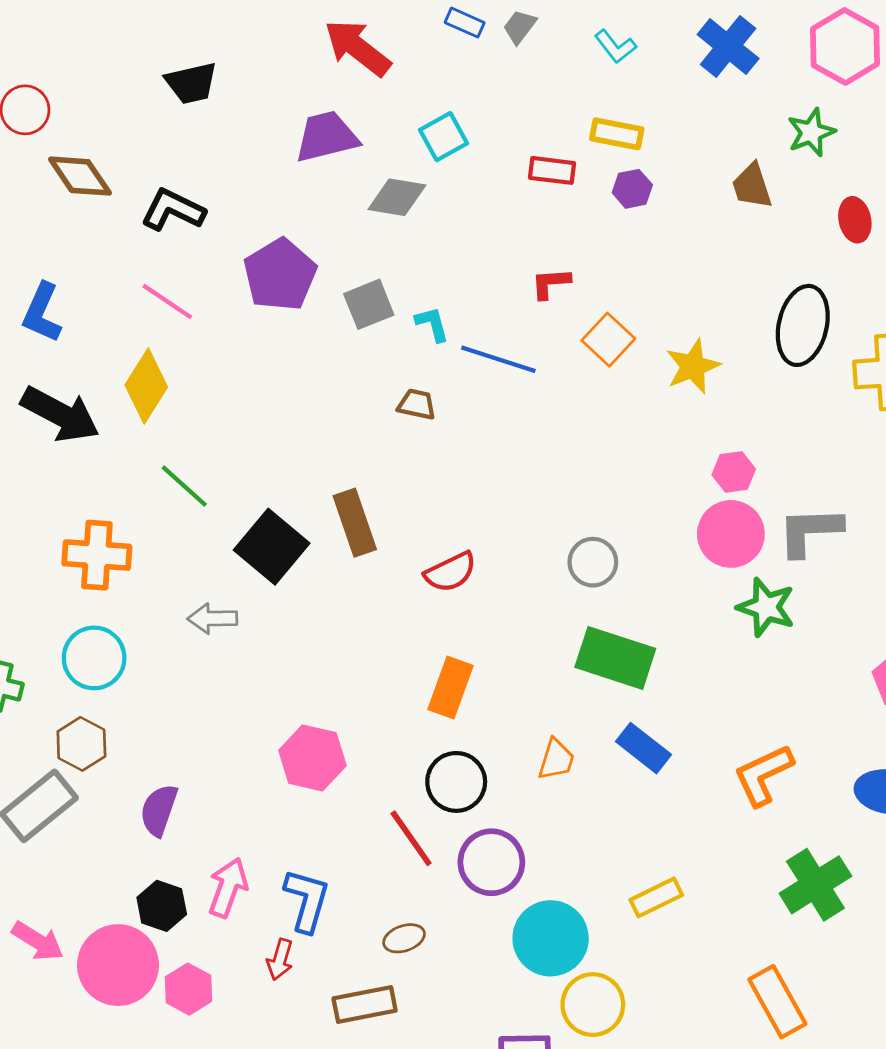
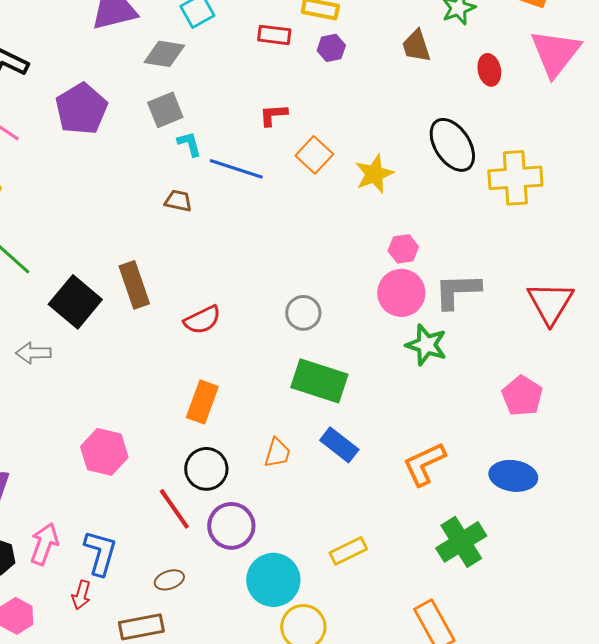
gray square: (369, 304) -> (165, 110), moved
black ellipse: (803, 325) -> (452, 145), turned -46

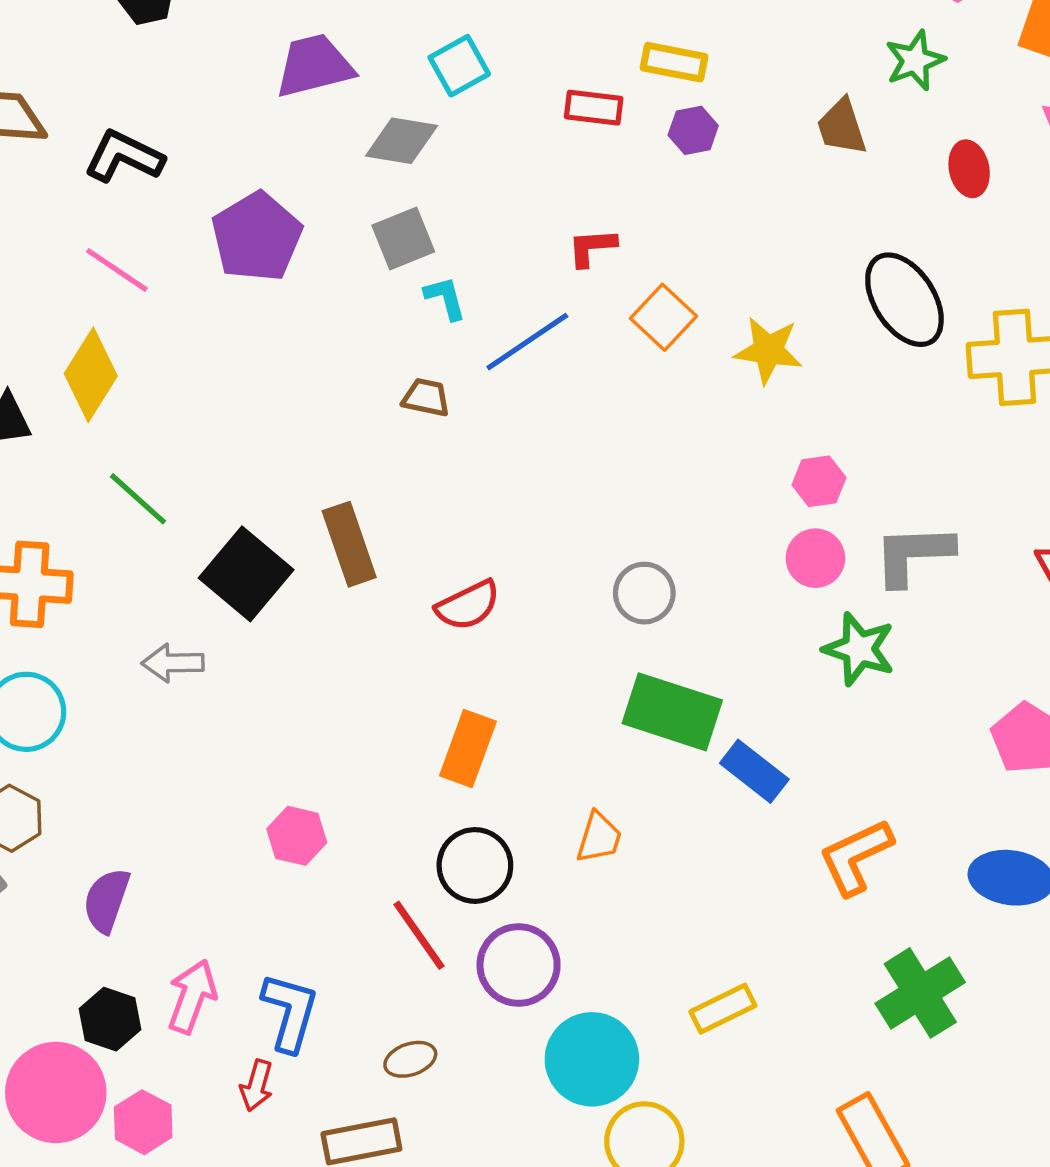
blue line: (236, 169) -> (527, 342), turned -52
yellow star: (374, 174) -> (768, 350), turned 30
pink circle: (401, 293) -> (815, 558), size x0.7
blue rectangle: (339, 445) -> (754, 771), moved
pink hexagon: (104, 452) -> (297, 836), size x0.7

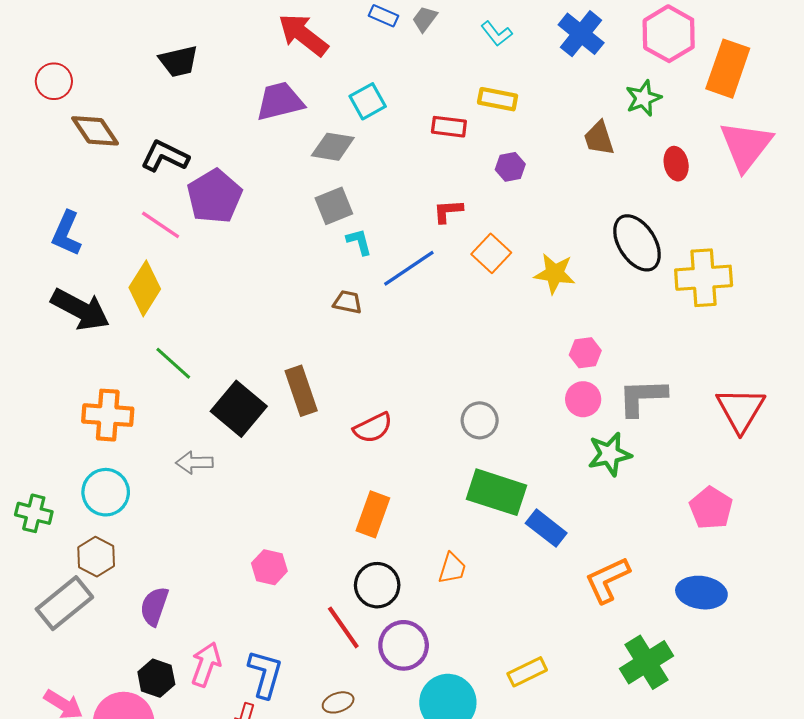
purple hexagon: (693, 130) -> (510, 167), moved
purple pentagon: (257, 237) -> (214, 196), moved
green star: (859, 649) -> (610, 454), turned -30

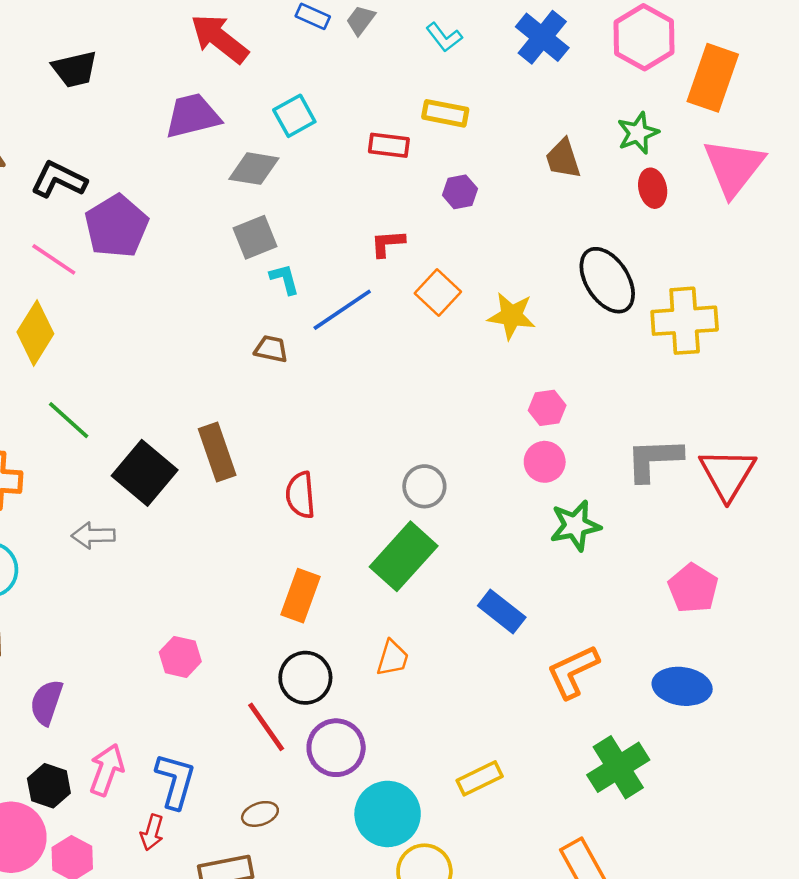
green star: (643, 98) -> (638, 133), moved
gray L-shape: (642, 397) -> (654, 459), moved
red semicircle: (373, 428) -> (300, 495), turned 111
green rectangle: (497, 492) -> (404, 556), moved, turned -66

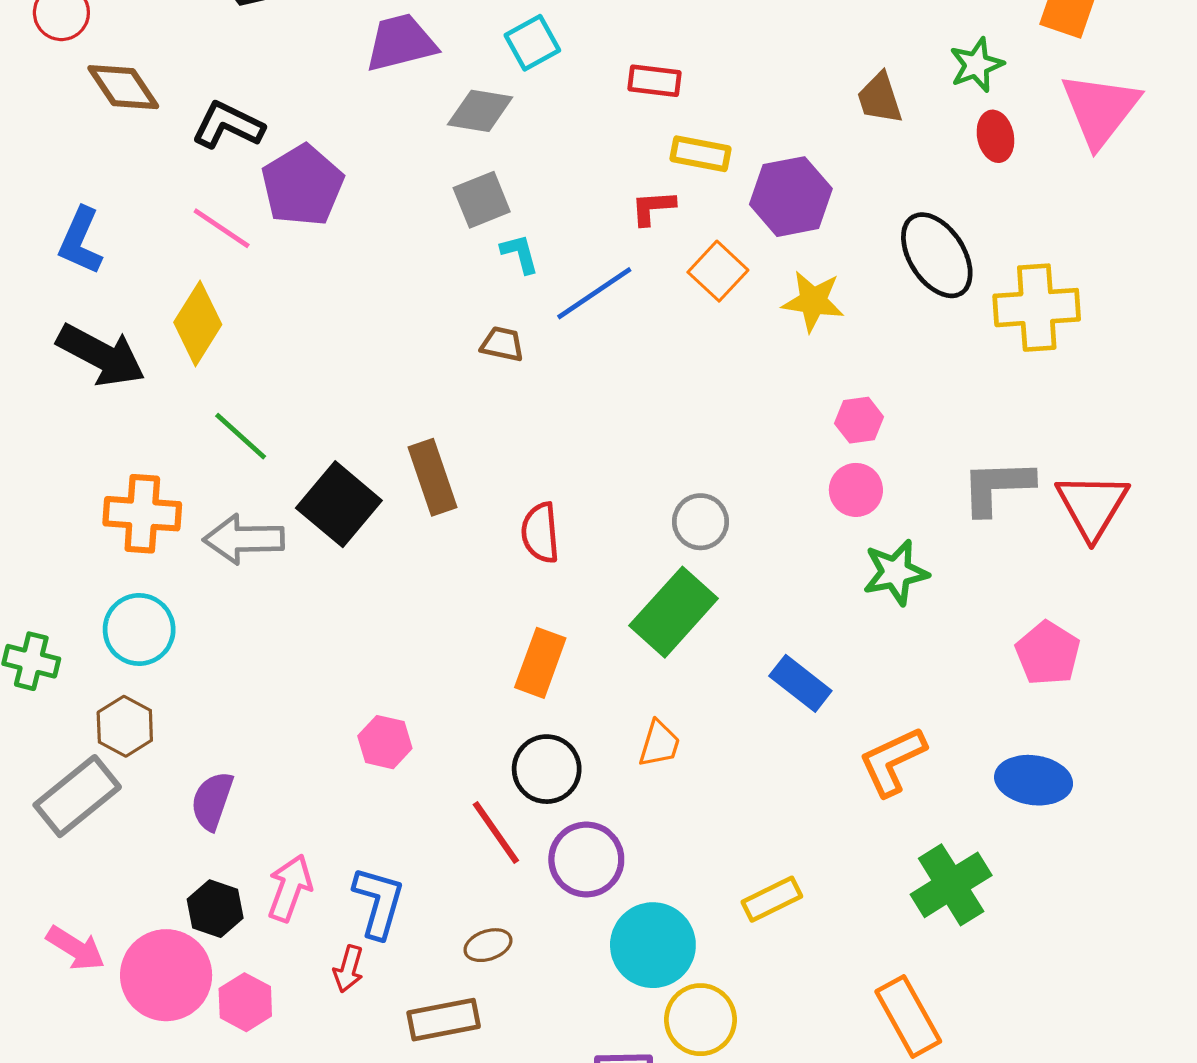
yellow rectangle: (445, 113) -> (701, 154), moved
purple hexagon: (460, 192) -> (791, 197), moved, size x1.8
gray arrow: (93, 535) -> (244, 539), moved, size x1.4

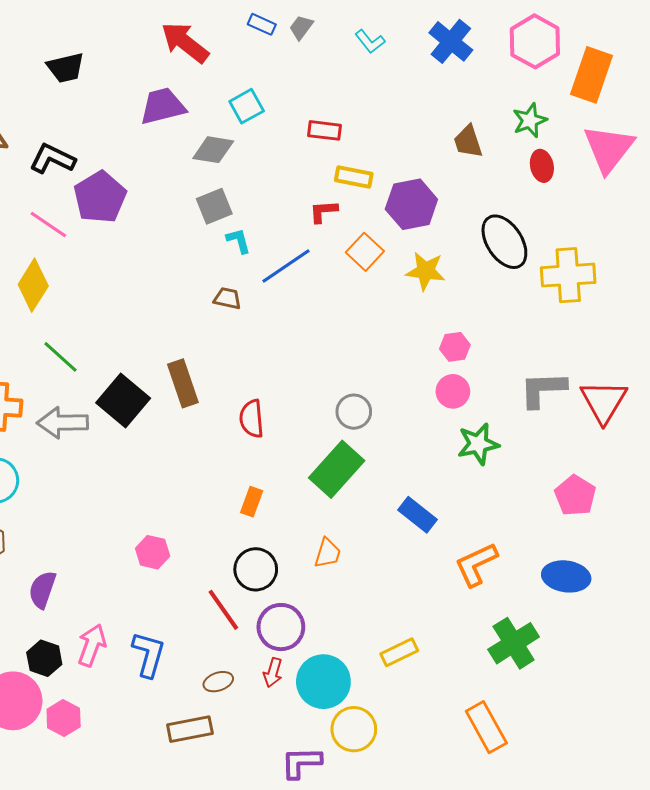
orange rectangle: (540, 663) -> (252, 502), size x0.7
red arrow: (348, 969) -> (273, 673), moved

